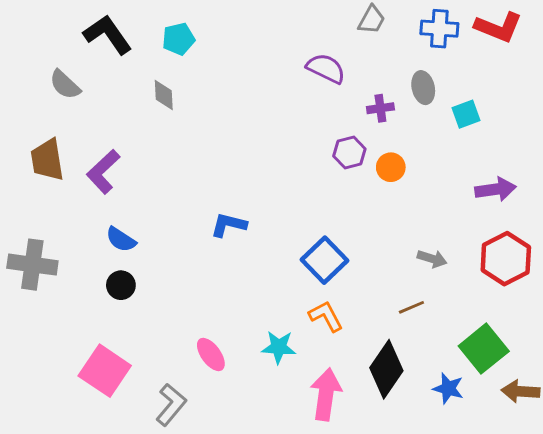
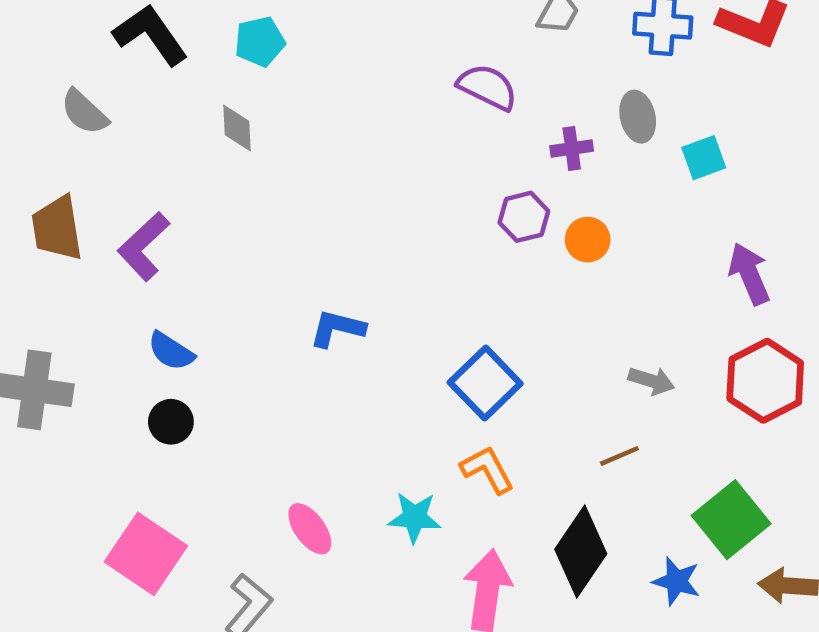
purple arrow: (495, 189) -> (749, 274), turned -105

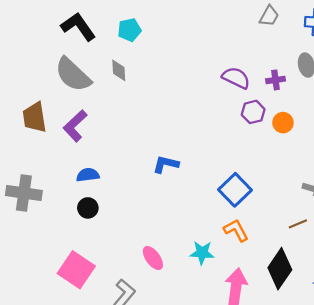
purple semicircle: (487, 87) -> (236, 78), moved
gray semicircle: (84, 112) -> (73, 75), moved, size x1.6
blue semicircle: (171, 351) -> (88, 175), turned 140

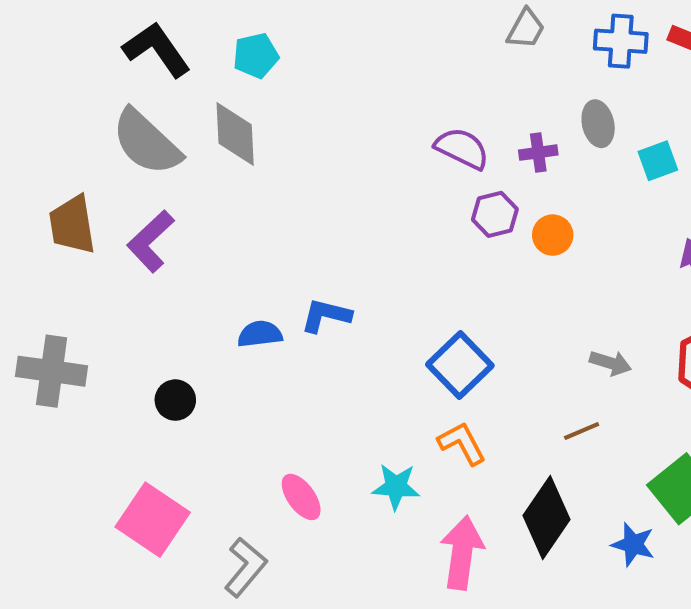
gray diamond: (119, 70) -> (235, 134), size x1.5
blue semicircle: (88, 175) -> (260, 334), moved

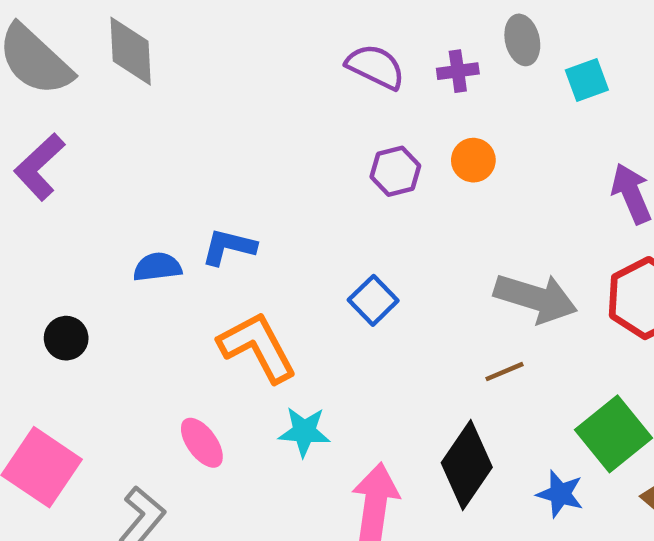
purple hexagon: (495, 214) -> (395, 171), moved
gray arrow: (610, 363) -> (536, 298), size x1.8
blue square: (460, 365) -> (373, 300), size x0.7
orange L-shape: (462, 443) -> (258, 347), moved, size x1.5

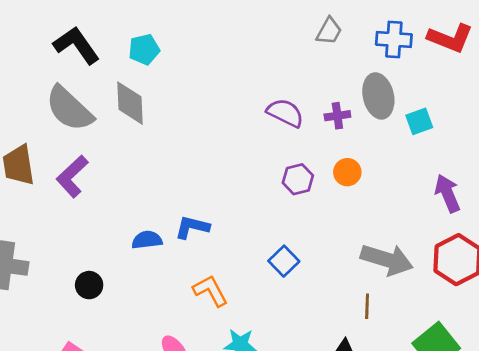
gray ellipse: (522, 40) -> (378, 96), size x1.4
orange L-shape: (258, 347) -> (210, 291), size x0.7
brown line: (505, 372) -> (367, 306), turned -65

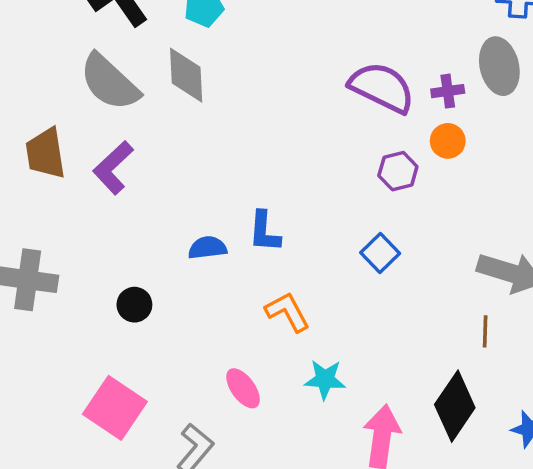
purple semicircle: (285, 113) -> (382, 87), size x1.4
orange circle: (347, 172) -> (448, 141), moved
blue L-shape: (192, 227) -> (264, 232), turned -100
blue square: (284, 261) -> (380, 253), moved

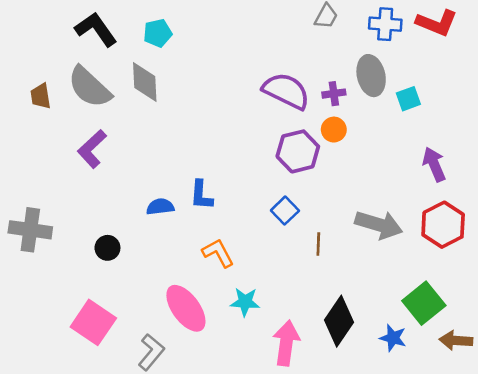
brown trapezoid: (45, 153) -> (41, 96), moved, size x0.7
purple hexagon: (398, 171) -> (298, 151), size x1.5
brown line: (485, 331) -> (318, 244), moved
pink ellipse: (243, 388) -> (186, 308), size x1.6

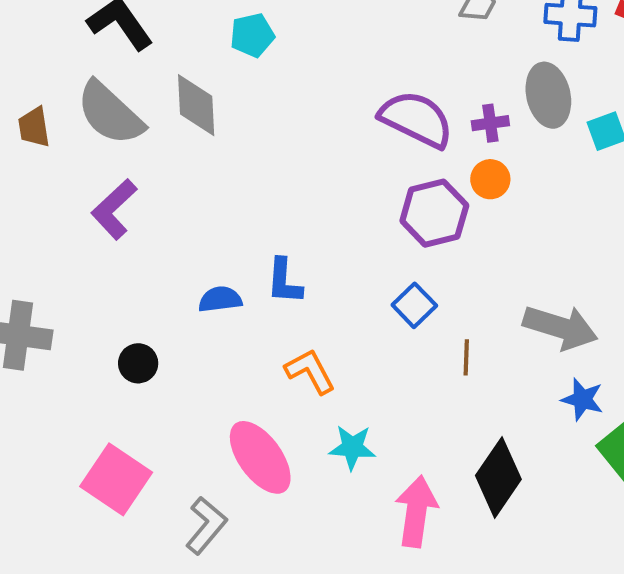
cyan pentagon: (158, 33) -> (252, 35), moved
blue star: (393, 338) -> (582, 399), moved

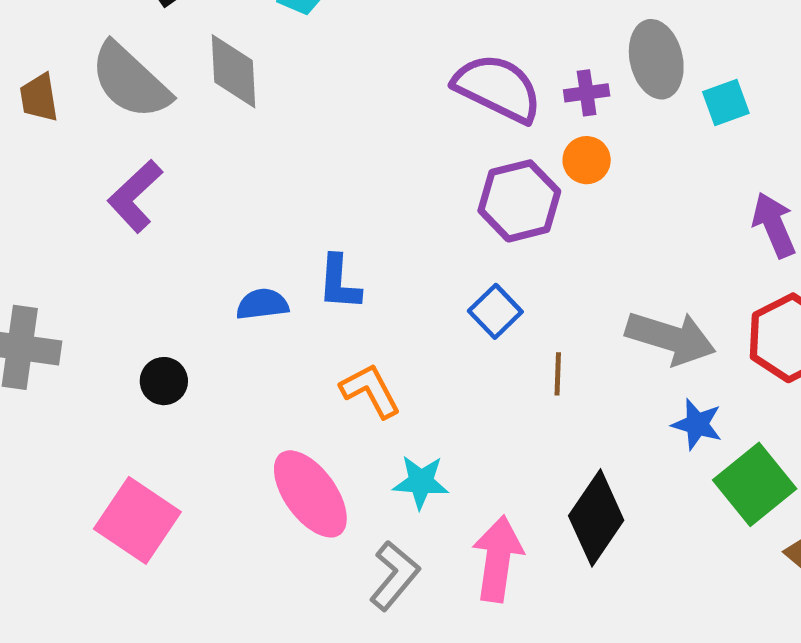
gray L-shape: (206, 525) -> (394, 576), moved

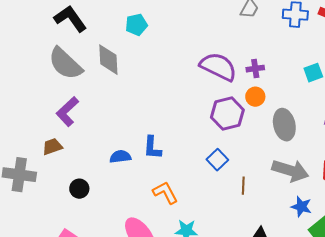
gray ellipse: (656, 59) -> (284, 125), moved
brown trapezoid: (39, 98) -> (52, 147), moved, turned 80

